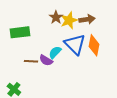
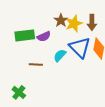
brown arrow: (87, 19) -> (92, 22), turned 98
purple semicircle: (46, 60) -> (44, 36), moved, turned -56

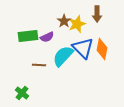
brown arrow: (92, 22) -> (97, 14), moved
cyan semicircle: (60, 55) -> (63, 56), size x1.6

